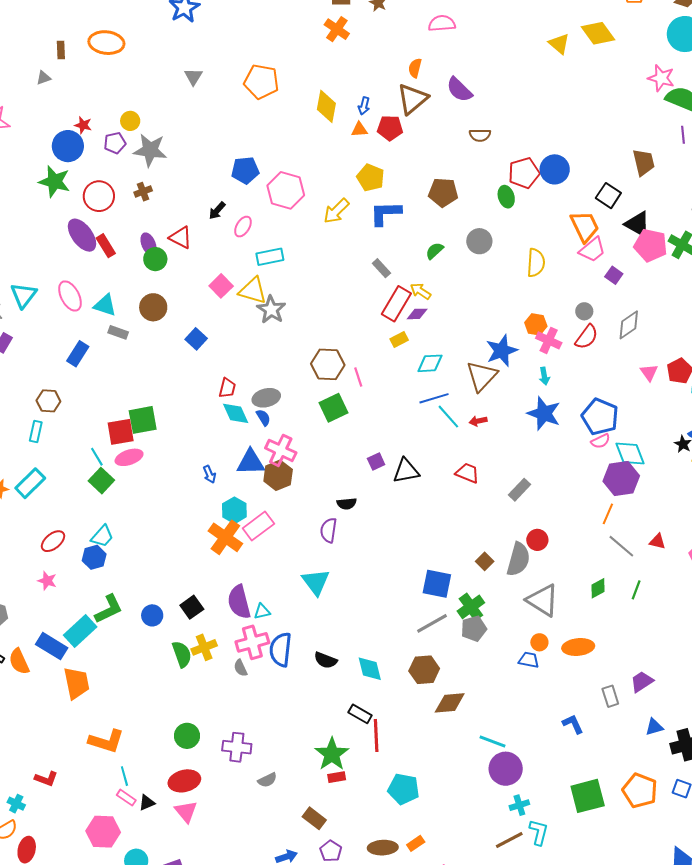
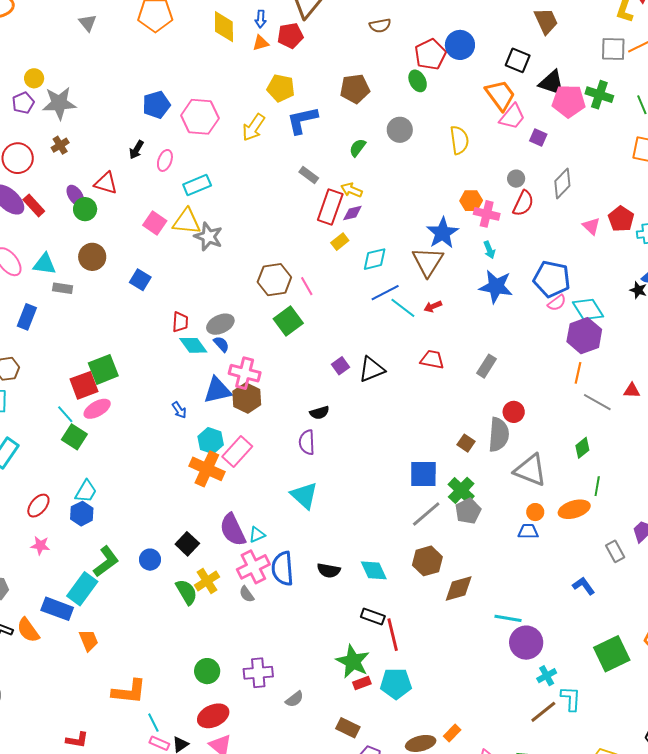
green line: (636, 590) -> (597, 486), moved
orange trapezoid: (77, 683) -> (89, 640), size x0.7
cyan pentagon: (404, 789) -> (396, 684), moved

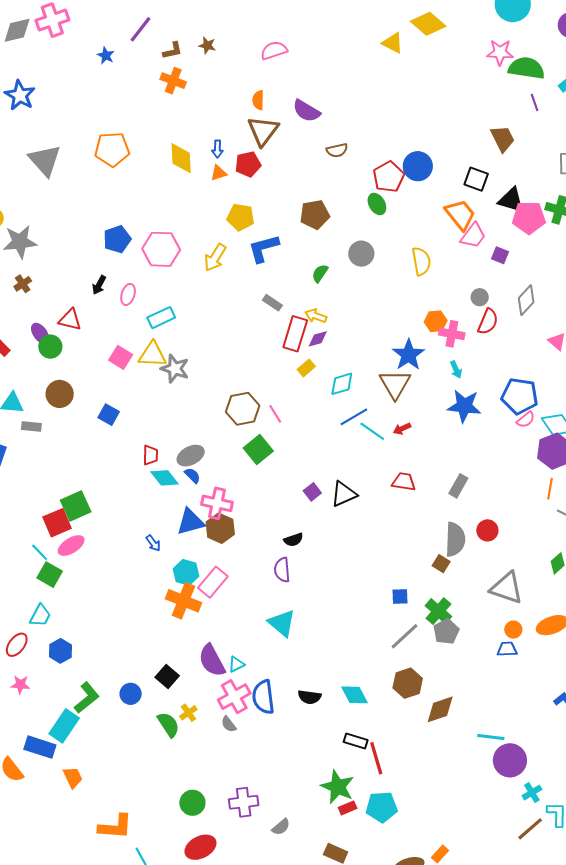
gray triangle: (88, 23) -> (45, 160), size x1.8
gray semicircle: (499, 435) -> (455, 539), moved
blue square: (423, 474) -> (400, 596), size x0.6
cyan trapezoid: (86, 491) -> (40, 616), moved
yellow cross: (207, 581) -> (188, 713), size x0.7

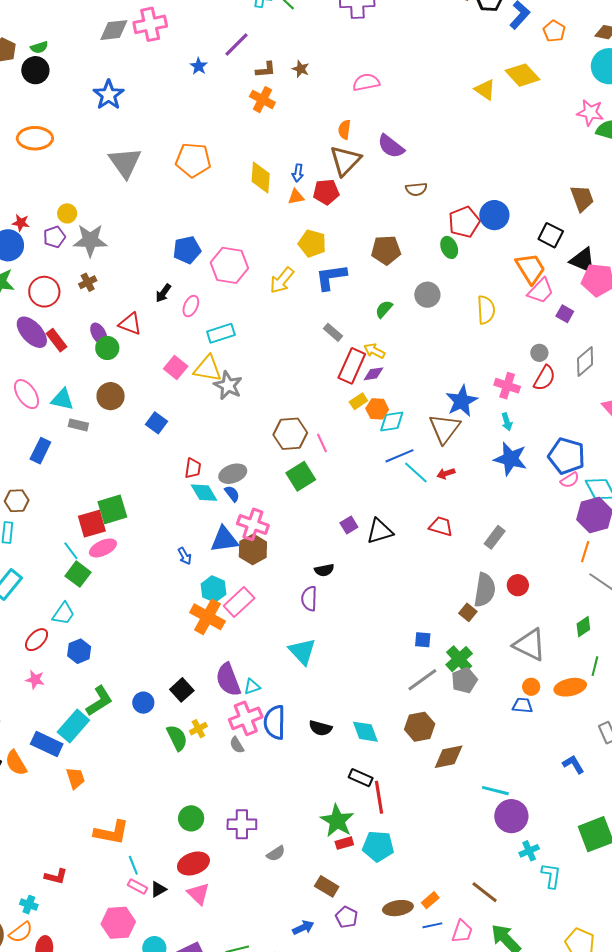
orange hexagon: (436, 321) -> (377, 409), moved
brown line: (530, 829) -> (485, 892), moved, turned 72

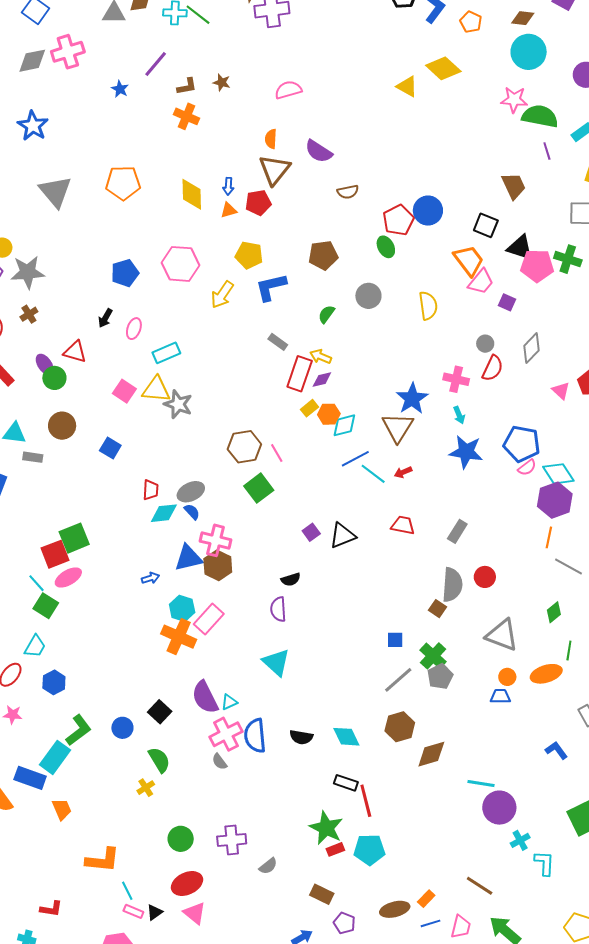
pink hexagon: (229, 265) -> (180, 264), moved
cyan diamond: (204, 493) -> (164, 513), turned -60
blue arrow: (185, 556) -> (150, 578), turned -72
yellow cross: (198, 729) -> (146, 788), moved

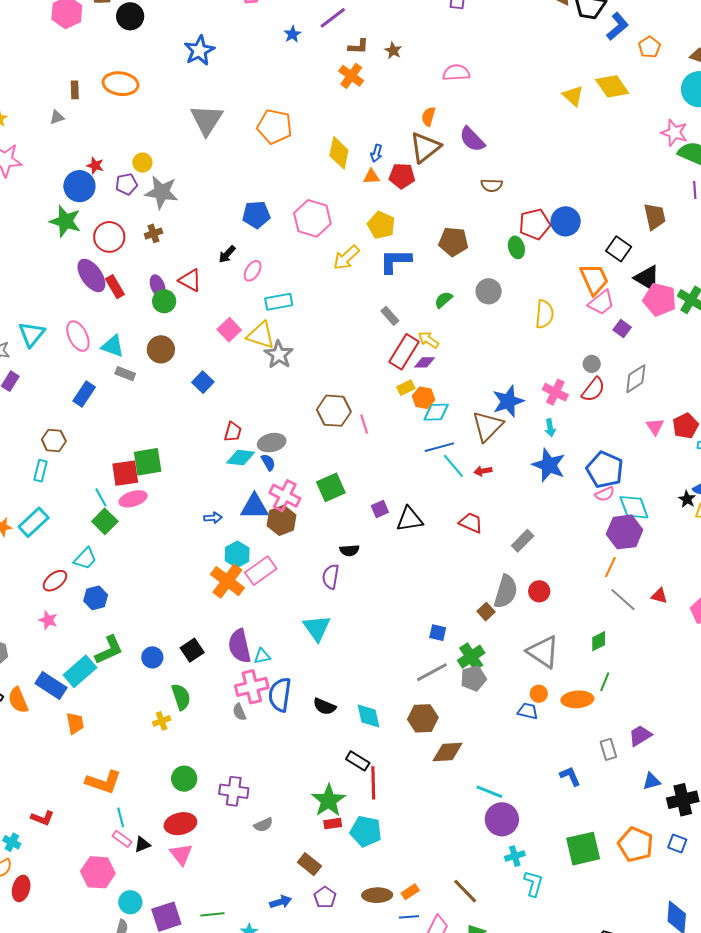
green square: (259, 488) -> (331, 487), moved

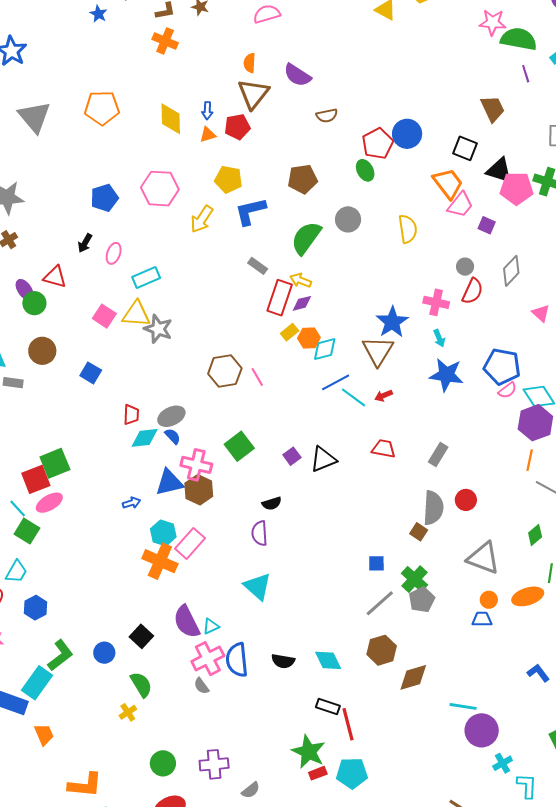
green semicircle: (443, 300) -> (306, 238), size x1.8

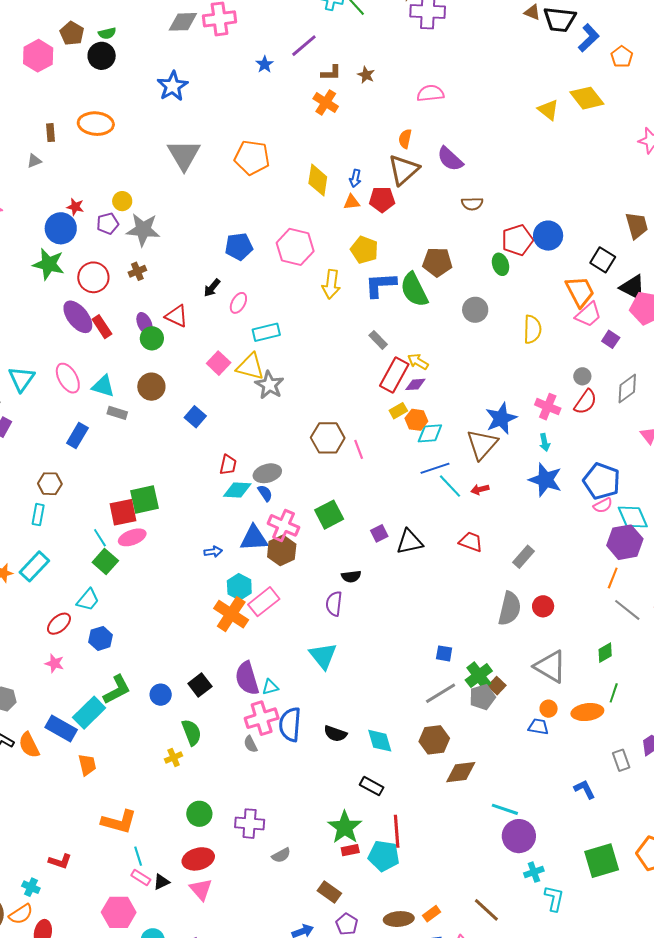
yellow arrow: (202, 219) -> (331, 284), turned -36
green semicircle: (306, 238) -> (414, 290), moved, turned -72
brown square: (419, 532) -> (497, 686), moved
red line: (348, 724) -> (397, 831), moved

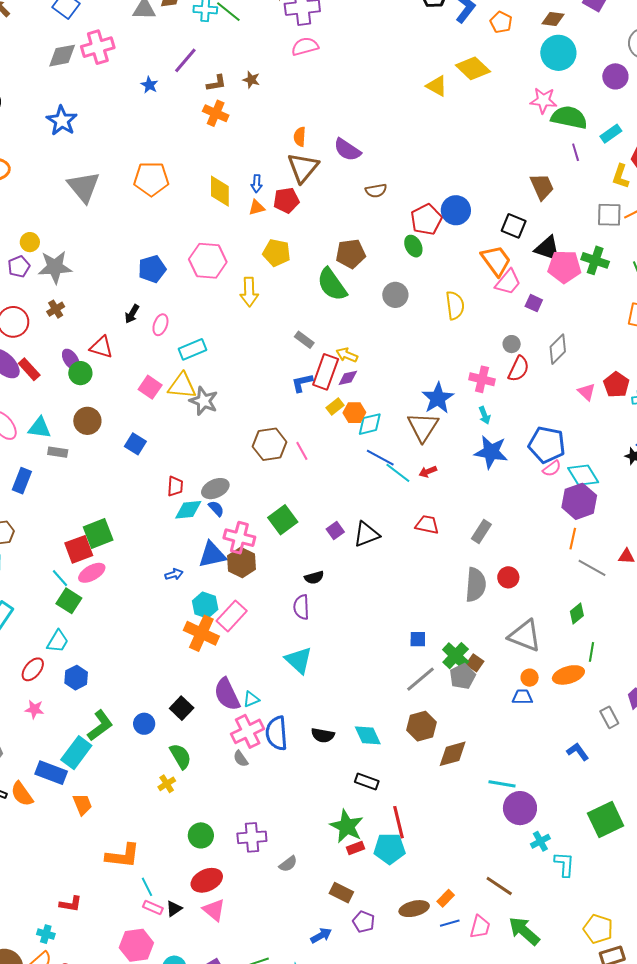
pink semicircle: (430, 93) -> (305, 46), moved
blue L-shape: (380, 285) -> (302, 383), moved, size x0.7
blue line: (435, 468) -> (380, 458), turned 56

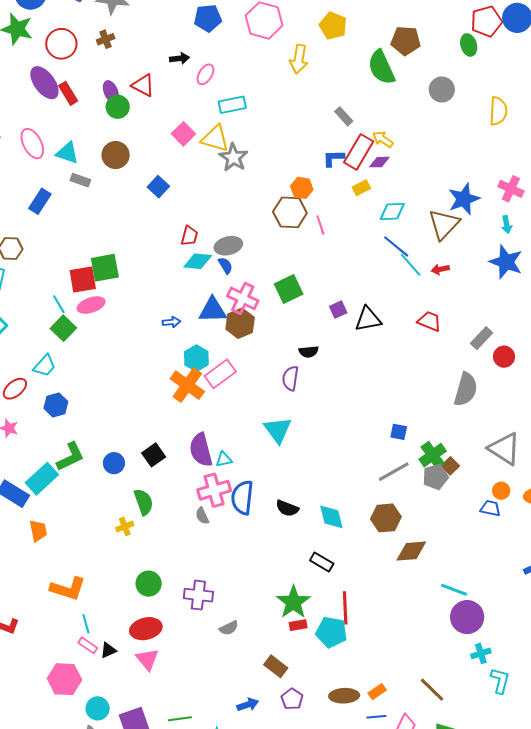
black arrow: (132, 314) -> (180, 58), turned -138
orange hexagon: (354, 413) -> (302, 188), moved
red circle: (508, 577) -> (504, 357), moved

